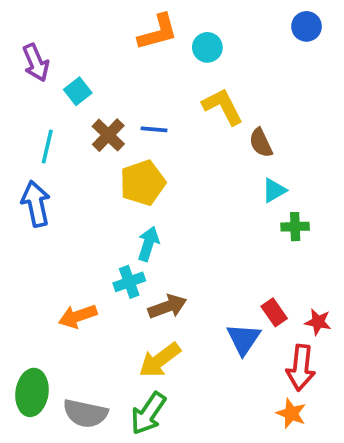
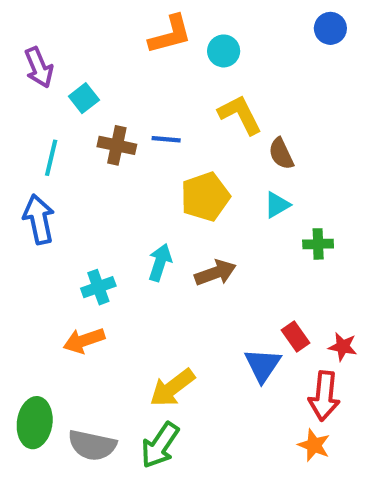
brown cross: (108, 135) -> (117, 145), turned -32
yellow pentagon: (143, 183) -> (205, 197), moved
cyan triangle: (274, 190) -> (277, 205), moved
cyan cross: (129, 282) -> (98, 287), moved
brown arrow: (167, 307) -> (215, 273), moved

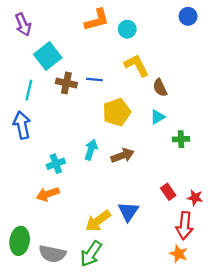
purple arrow: (39, 67) -> (23, 25), moved
cyan square: (84, 98) -> (48, 56), size x1.6
blue triangle: (263, 365) -> (128, 212), moved

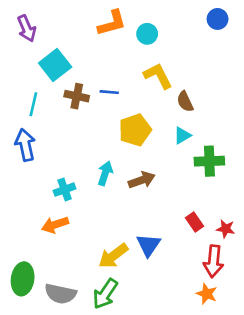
green cross: (181, 139) -> (209, 161), size x1.5

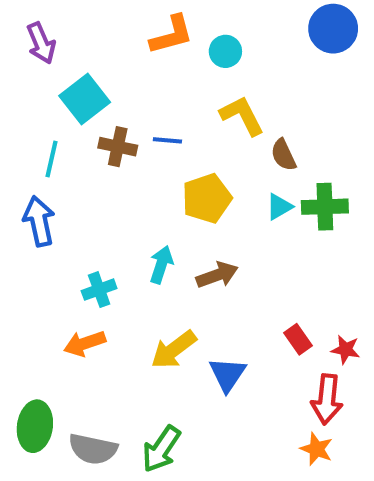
blue circle: (218, 19) -> (333, 29), size x1.5
green cross: (209, 161) -> (325, 207), moved
yellow arrow: (113, 256) -> (174, 350), moved

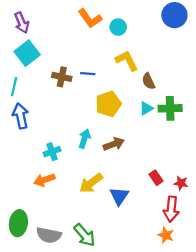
orange L-shape: (172, 35) -> (90, 18), turned 70
cyan square: (85, 99) -> (27, 53), moved
cyan line: (51, 159) -> (14, 87), moved
green arrow: (161, 449) -> (85, 235), turned -75

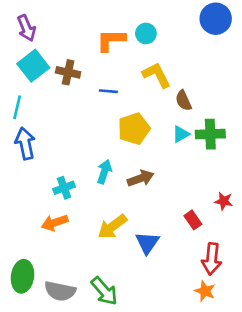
orange L-shape: (90, 18) -> (111, 40), moved, turned 125
brown cross: (62, 77) -> (68, 72), moved
red star: (181, 183) -> (224, 201), moved

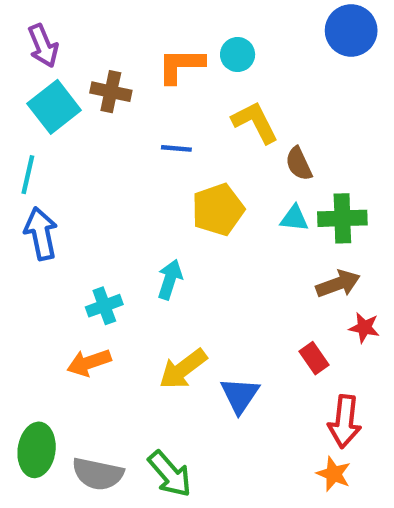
brown cross: (68, 72) -> (111, 92), moved
cyan triangle: (181, 134) -> (294, 218), turned 36
brown arrow: (141, 178) -> (338, 284), moved

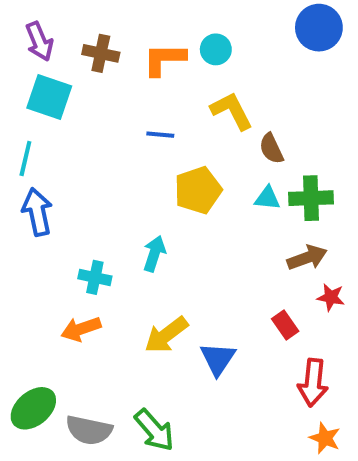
brown cross: (111, 92) -> (101, 53), moved
cyan square: (54, 107) -> (49, 97), turned -33
cyan cross: (104, 306) -> (95, 277), turned 32
green ellipse: (37, 450) -> (33, 408), turned 42
orange star: (334, 474) -> (325, 438), moved

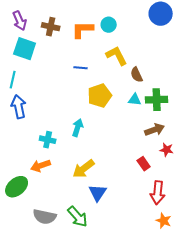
blue triangle: (218, 359) -> (98, 193), moved
green ellipse: (33, 408) -> (17, 187), moved

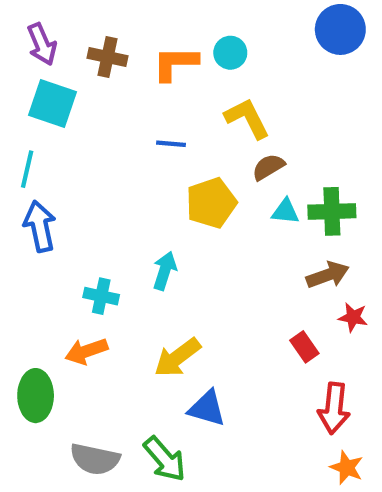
brown semicircle: (137, 75) -> (268, 167), moved, turned 84
green ellipse: (17, 187) -> (36, 396), turned -50
blue triangle: (98, 193) -> (207, 408), turned -48

